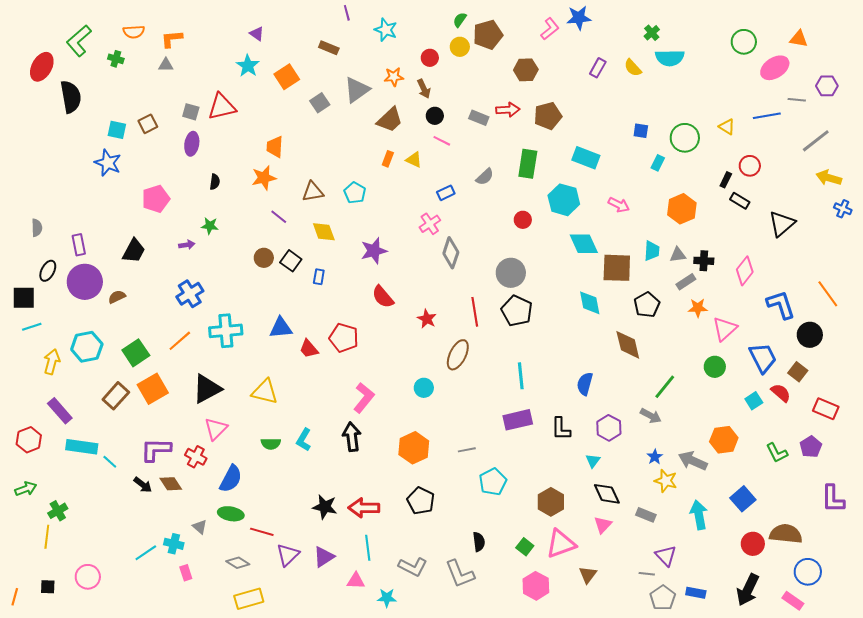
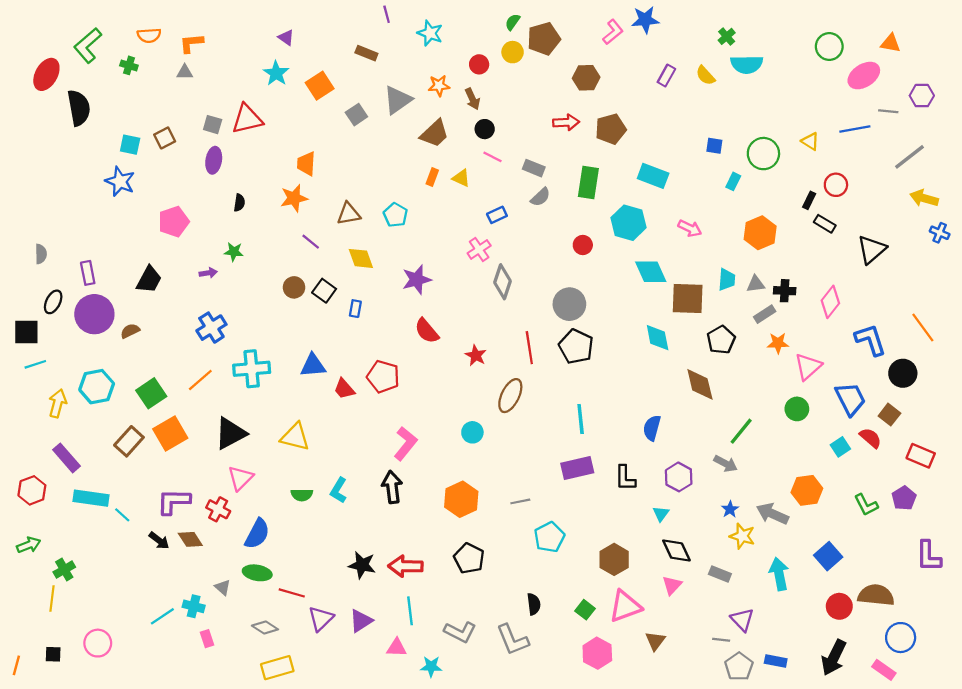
gray rectangle: (479, 118) -> (534, 168), moved

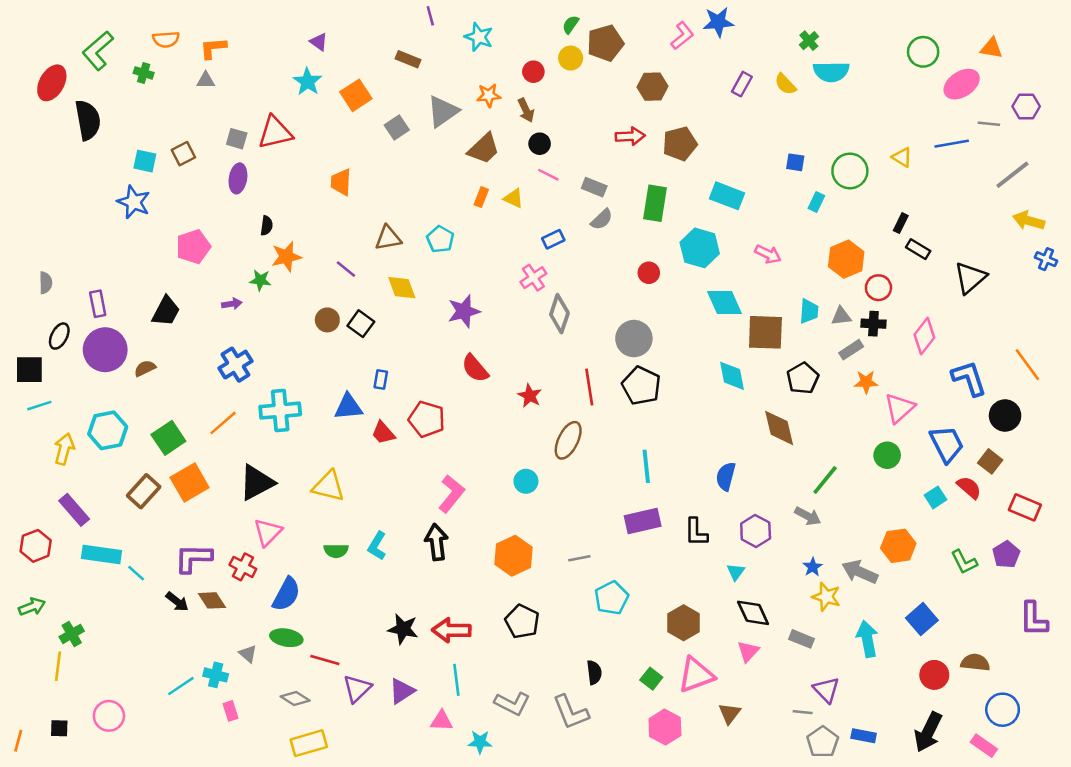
red circle: (836, 185) -> (878, 288), moved
orange star: (294, 198) -> (286, 257), moved
blue rectangle: (355, 309) -> (381, 380), moved
brown semicircle: (876, 595) -> (975, 662), size x0.7

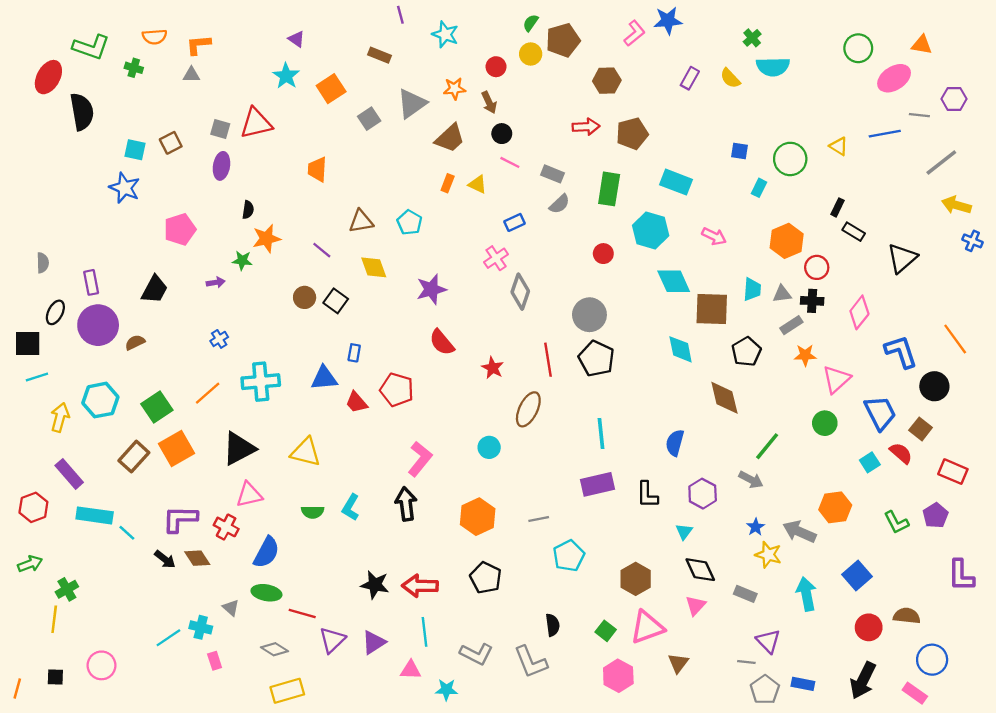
green L-shape: (98, 51) -> (91, 47), turned -120
blue cross: (235, 365) -> (219, 339), size x0.6
pink triangle: (268, 532) -> (249, 495), turned 32

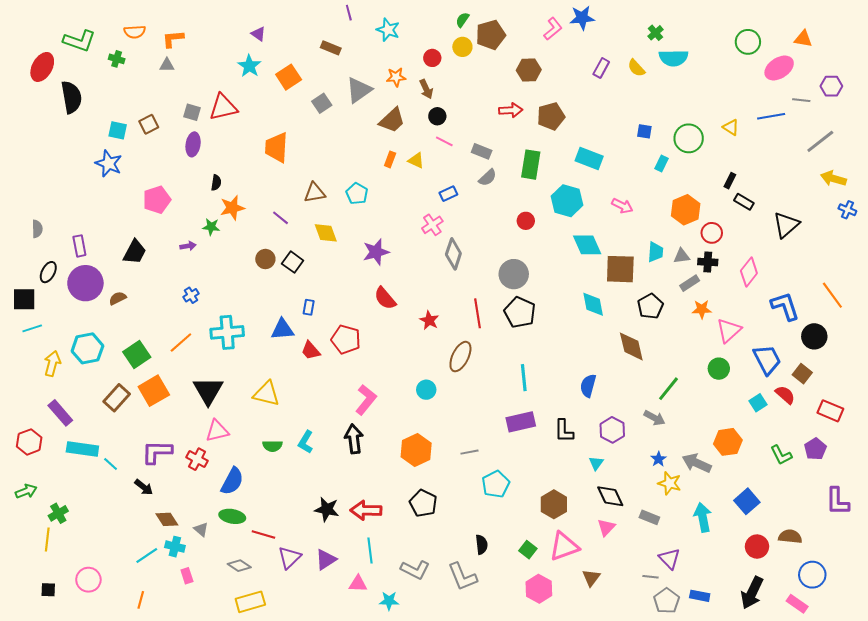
orange trapezoid: (317, 169) -> (276, 147), size x1.4
black triangle: (239, 449) -> (208, 391), turned -32
brown diamond: (197, 558) -> (167, 519), moved
orange line: (17, 688) -> (141, 600), moved

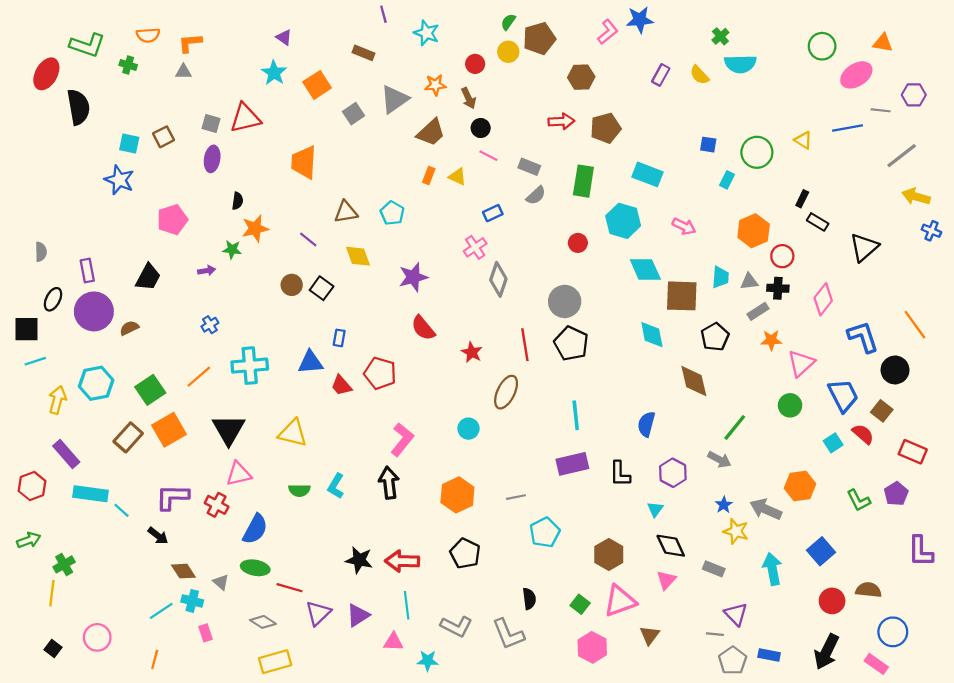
black square: (48, 590) -> (53, 648), turned 35

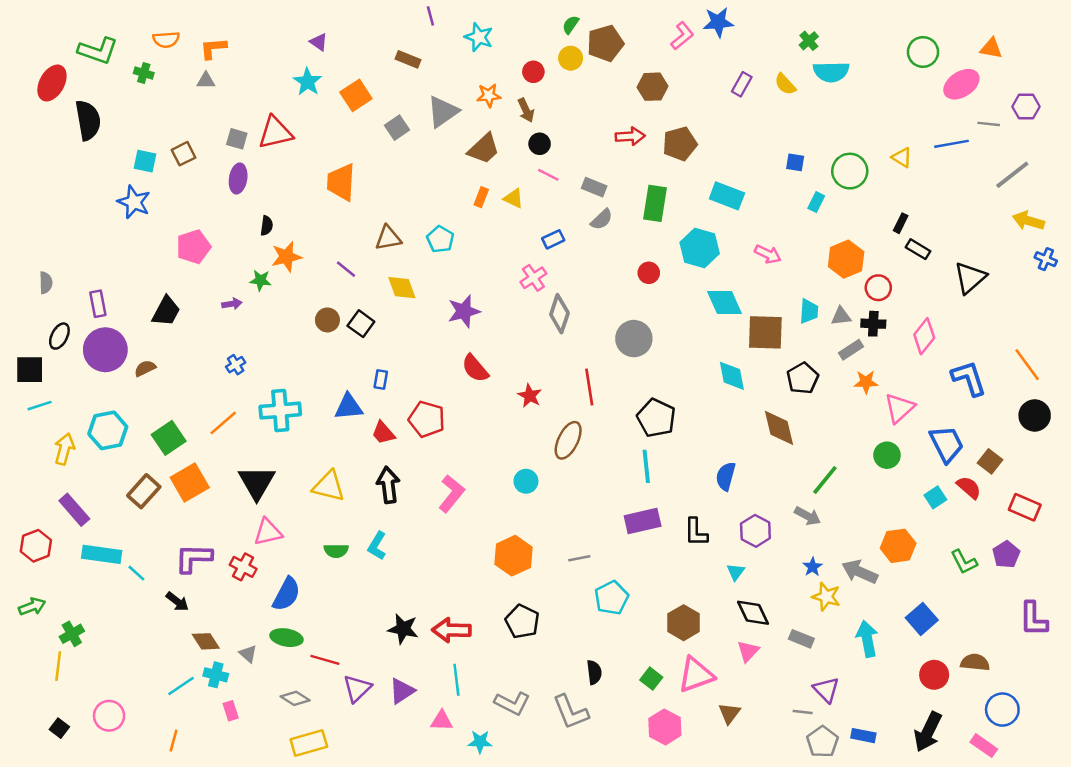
black pentagon: (571, 343) -> (656, 418), moved
black circle: (895, 370) -> (1035, 415), moved
black arrow: (389, 483) -> (388, 485), moved

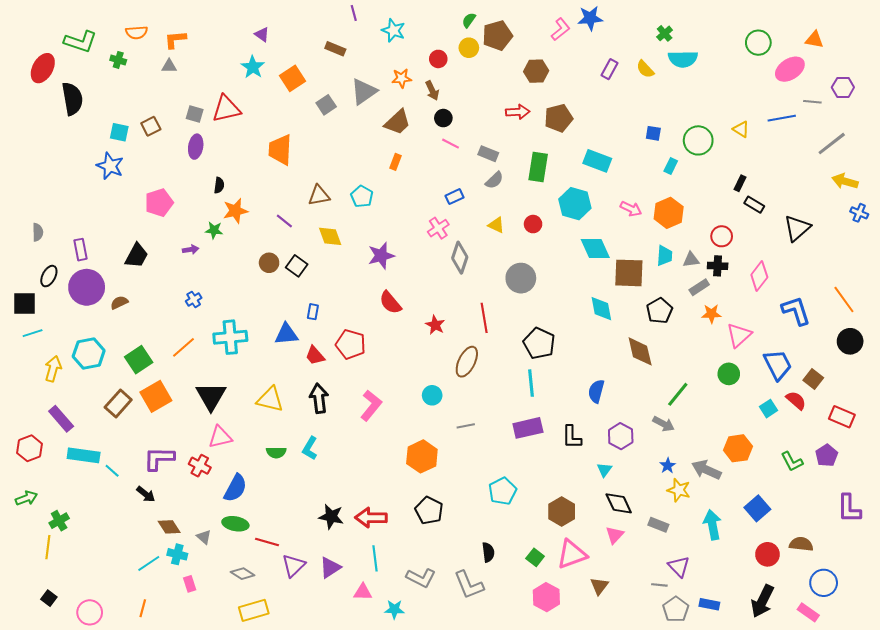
yellow triangle: (514, 198) -> (496, 225), moved
orange hexagon: (846, 259) -> (669, 213), moved
gray line: (579, 558) -> (466, 426), moved
pink circle: (109, 716) -> (90, 612), moved

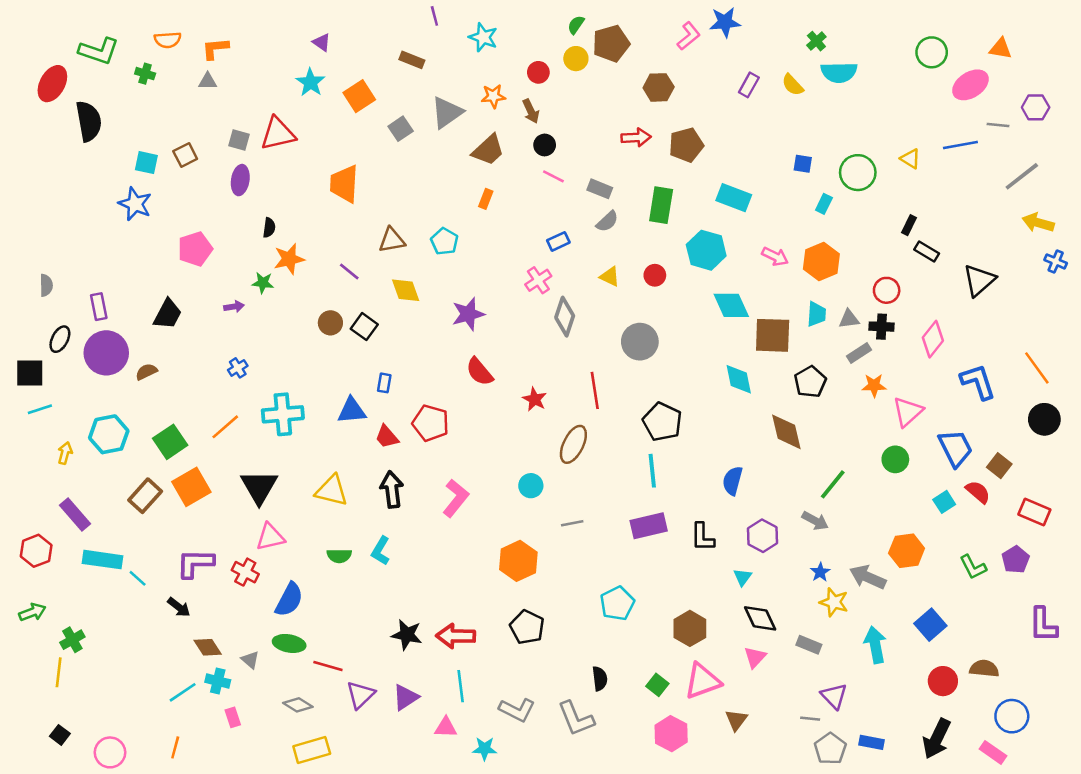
yellow arrow: (53, 369) -> (65, 453), size x0.7

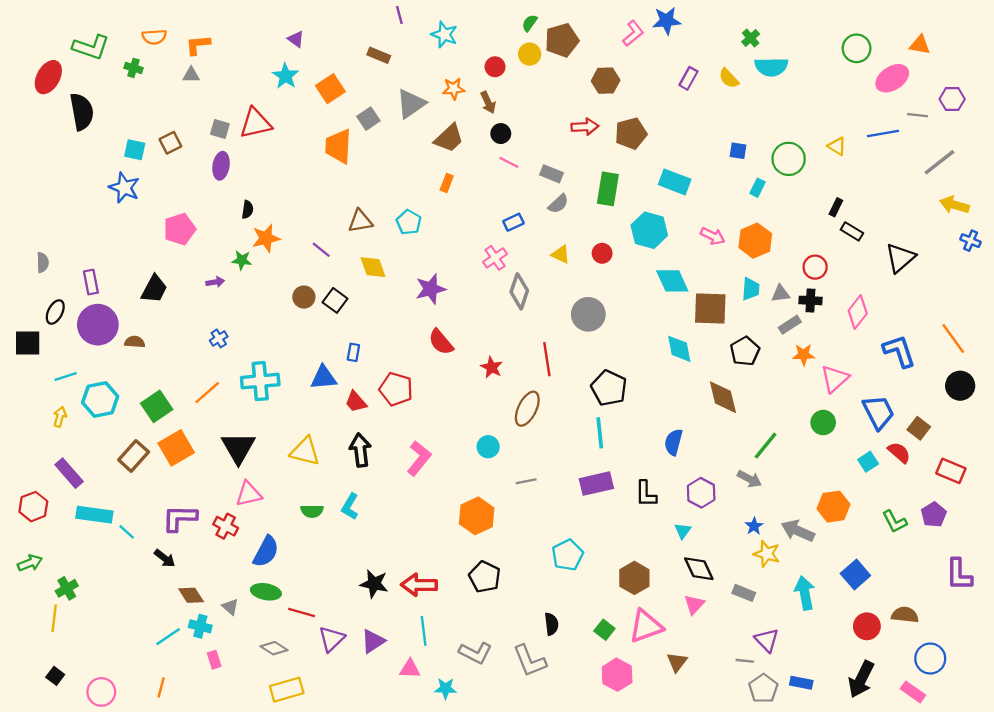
orange trapezoid: (344, 184) -> (338, 146), moved
brown semicircle: (146, 372) -> (135, 342), turned 30
cyan line: (40, 409) -> (66, 376), moved

